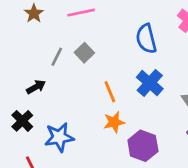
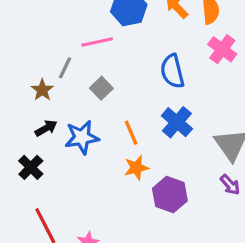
brown star: (34, 13) -> (42, 90), moved
gray line: (57, 57) -> (65, 68), moved
blue star: (59, 137) -> (82, 137), moved

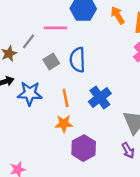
blue semicircle: (172, 71) -> (78, 60), moved

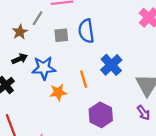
gray square: (51, 61) -> (61, 35), turned 32
orange line: (66, 98) -> (84, 79), moved
orange star: (64, 124) -> (58, 92), moved

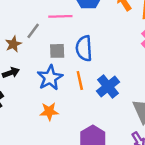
blue star: (44, 68) -> (50, 78), moved, turned -30
orange line: (84, 79) -> (80, 80), moved

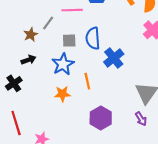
orange line: (80, 80) -> (87, 81), moved
blue cross: (108, 87) -> (114, 58), moved

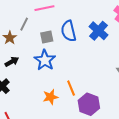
blue cross: (114, 58) -> (98, 31), moved
orange line: (87, 81) -> (71, 88), moved
orange star: (62, 94) -> (50, 97), moved

